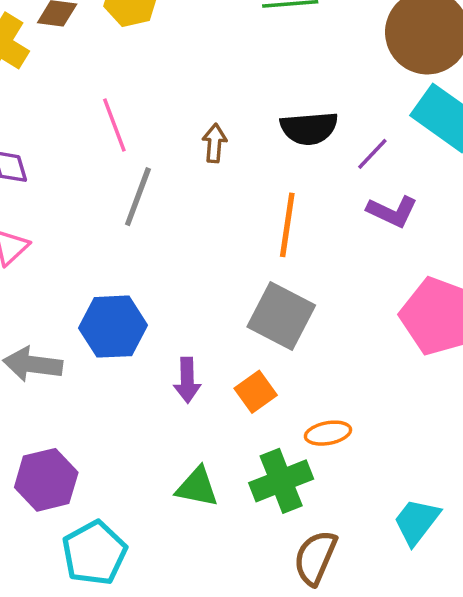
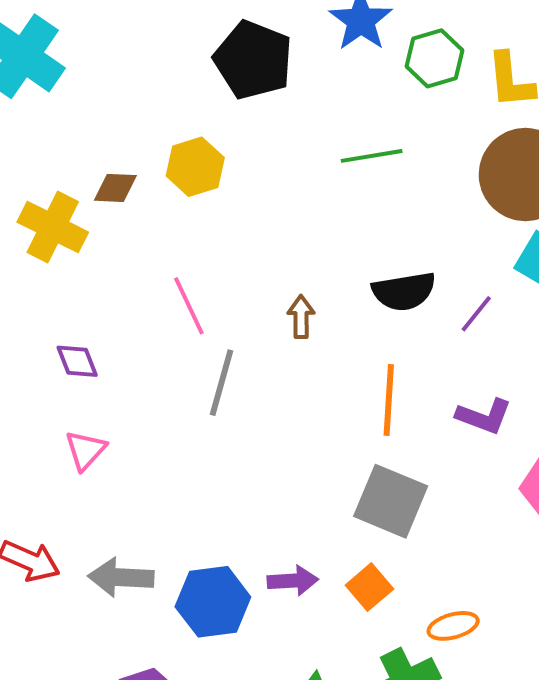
purple L-shape: (392, 211) -> (484, 416), moved
blue hexagon: (113, 327) -> (213, 602), moved
purple arrow: (187, 380) -> (293, 581), turned -87

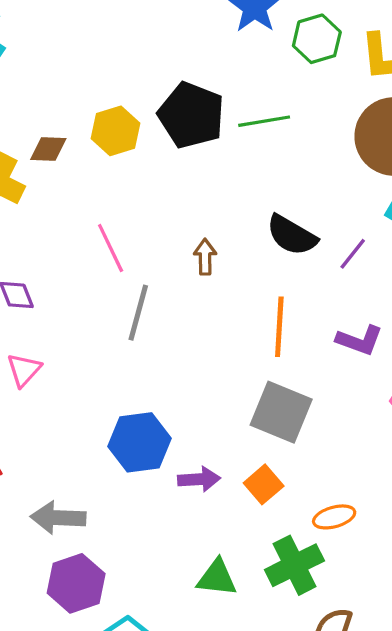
black pentagon: (253, 60) -> (191, 115), moved
black semicircle: (404, 291) -> (292, 235), turned 40
gray arrow: (121, 577) -> (58, 518), moved
blue hexagon: (213, 602) -> (139, 442), moved

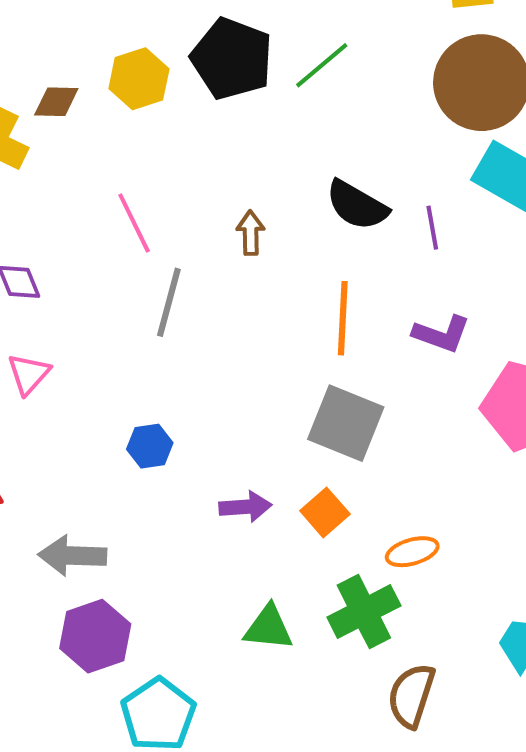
green line: (264, 121) -> (322, 65), turned -30
purple line: (353, 254) -> (432, 228), turned -48
blue hexagon: (139, 442) -> (150, 446), moved, size x0.6

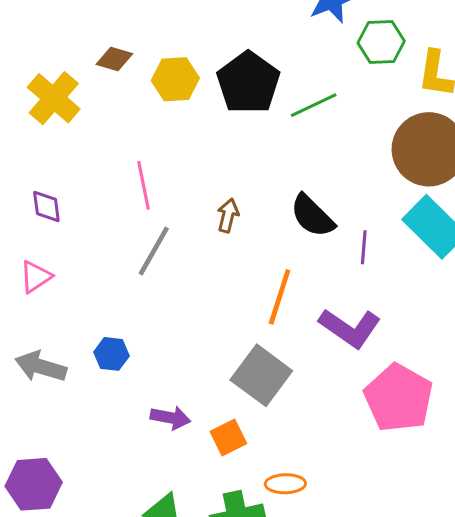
brown diamond: (56, 102) -> (114, 59), moved
purple L-shape: (442, 334) -> (350, 328), size x1.4
gray arrow: (72, 556) -> (41, 367), moved

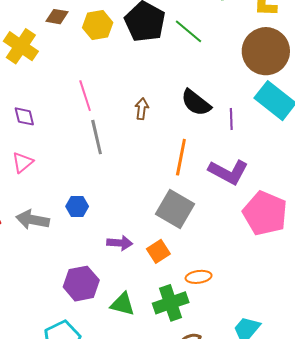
green line: (314, 105) -> (189, 31), turned 72
gray line: (154, 251) -> (97, 137), turned -36
purple hexagon: (34, 484) -> (81, 284), moved

